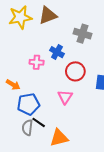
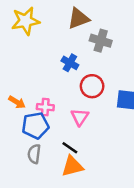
brown triangle: (48, 15) -> (78, 18), moved
pink cross: (37, 62) -> (45, 107), moved
black line: (39, 122) -> (70, 148), moved

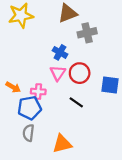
gray cross: (101, 41) -> (87, 33), turned -30
pink triangle: (80, 117) -> (58, 73), moved
black line: (70, 148) -> (76, 102), moved

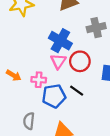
gray cross: (87, 33) -> (96, 28), moved
blue cross: (60, 52) -> (60, 41), size x1.5
blue pentagon: (30, 108) -> (54, 96), moved

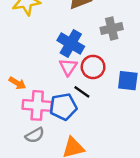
pink cross: (39, 80) -> (37, 105), moved, size x1.6
black line: (77, 91) -> (82, 92), moved
gray semicircle: (29, 121) -> (35, 135), turned -126

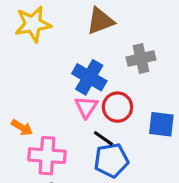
blue pentagon: (63, 107) -> (111, 160), moved

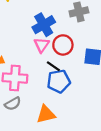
blue cross: (89, 77) -> (44, 25), turned 30

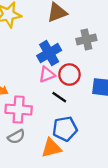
pink triangle: (42, 45) -> (47, 75), turned 35
blue pentagon: (59, 81) -> (65, 129), moved

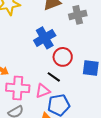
gray cross: (86, 39) -> (78, 15), moved
pink triangle: (47, 75) -> (43, 91), moved

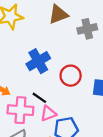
blue cross: (45, 38) -> (38, 61), moved
black line: (54, 77) -> (39, 98), moved

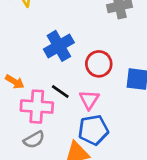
pink triangle: (48, 113) -> (89, 100), moved, turned -36

